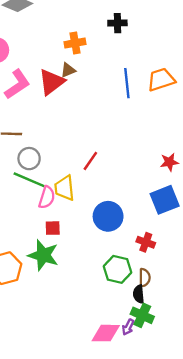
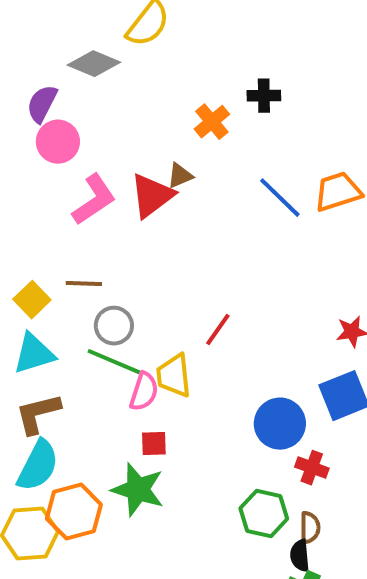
orange cross: (75, 43) -> (212, 122), moved, turned -30
blue line: (127, 83) -> (280, 198), turned -40
blue circle: (108, 216) -> (280, 424), moved

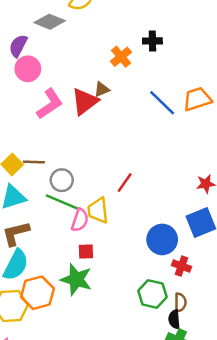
brown line: (84, 284) -> (34, 162), moved

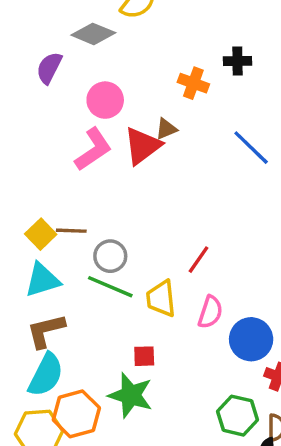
orange cross: (121, 57) -> (193, 83), turned -30
pink circle: (28, 69) -> (105, 100), moved
pink semicircle: (80, 220) -> (210, 312), moved

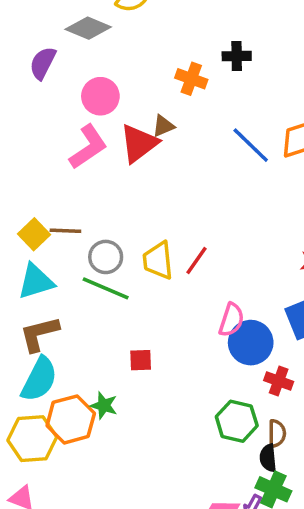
yellow trapezoid: (161, 299) -> (158, 260), moved
pink semicircle: (210, 312) -> (231, 320), moved
green star: (131, 395) -> (104, 405), moved, size x0.6

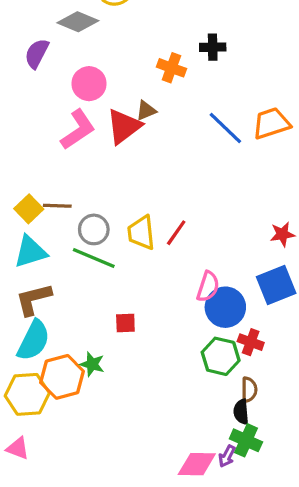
green hexagon: (237, 421) -> (221, 356), moved

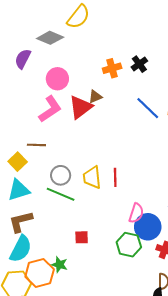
black cross: (213, 47) -> (139, 64), moved, turned -35
orange cross: (171, 68) -> (112, 68), turned -36
brown line: (57, 206) -> (36, 145), moved
red line: (176, 233) -> (115, 177), turned -36
green hexagon: (221, 356) -> (129, 245), moved

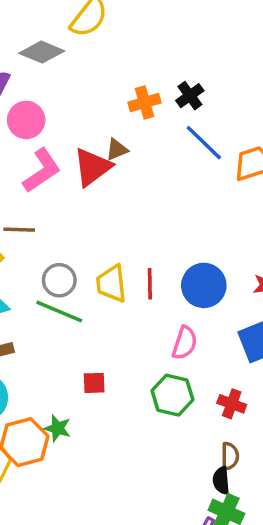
pink circle: (57, 79) -> (26, 120), moved
blue line: (148, 108) -> (204, 143), moved
blue circle: (148, 227) -> (204, 285), moved

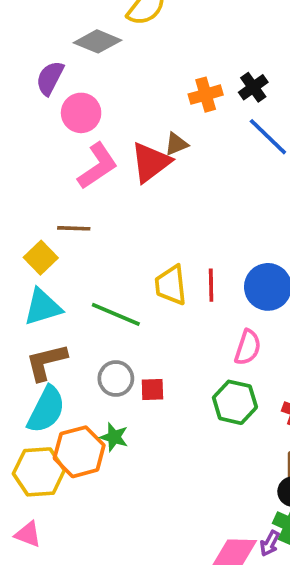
gray circle: (59, 280) -> (116, 379), moved

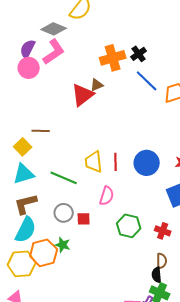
orange cross: (206, 95) -> (113, 58), size x1.4
pink circle: (81, 113) -> (29, 68), moved
pink L-shape: (98, 166) -> (54, 52), moved
pink semicircle: (248, 347) -> (107, 196), moved

